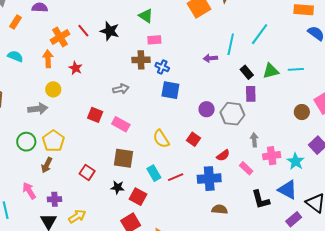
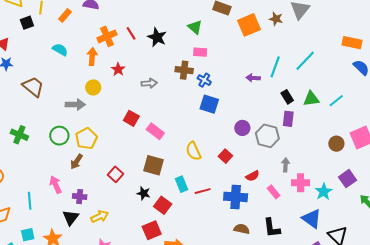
cyan line: (296, 69) -> (336, 101), turned -42
gray arrow: (121, 89) -> (149, 83), moved
black L-shape: (261, 200) -> (272, 228), moved

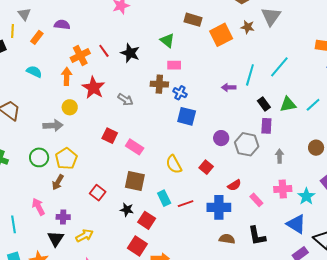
red star: (118, 69) -> (93, 88), size x1.6
gray arrow: (149, 83) -> (125, 99), turned 42
gray arrow: (285, 165) -> (280, 156), moved
red square: (152, 230) -> (137, 246), turned -30

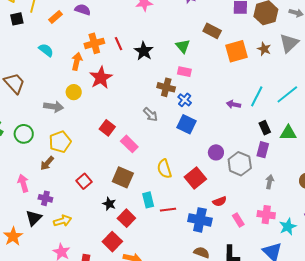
gray arrow: (125, 99) -> (150, 114), moved
green circle: (39, 157) -> (24, 134), moved
red square: (206, 167) -> (195, 178), size x1.5

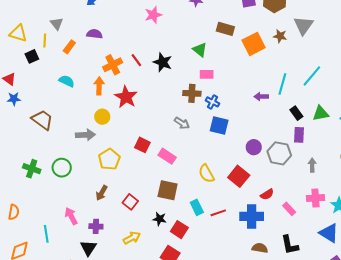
yellow pentagon: (60, 142) -> (109, 159), moved
brown arrow: (47, 163) -> (102, 193), moved
yellow arrow: (63, 221) -> (132, 238), moved

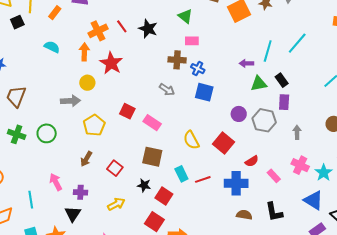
green triangle: (321, 113) -> (259, 84), moved
brown trapezoid: (42, 120) -> (16, 96), moved, turned -105
pink cross: (315, 198) -> (300, 165), turned 30

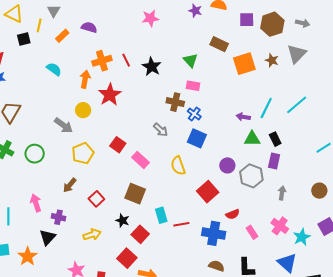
gray arrow: (70, 101) -> (63, 125), turned 30
yellow semicircle: (191, 140) -> (178, 166), moved

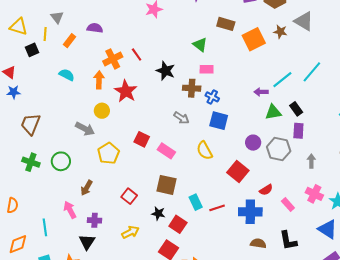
gray triangle: (297, 54) -> (304, 21), turned -35
black star: (152, 67) -> (166, 71), moved
cyan line: (266, 108) -> (282, 80), turned 35
brown arrow: (70, 185) -> (87, 188), moved

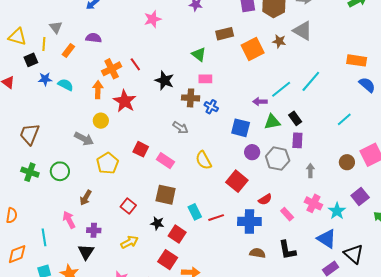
brown rectangle: (226, 24) -> (225, 34), turned -30
blue star: (14, 92) -> (45, 79), moved
blue square: (219, 121) -> (241, 128), moved

